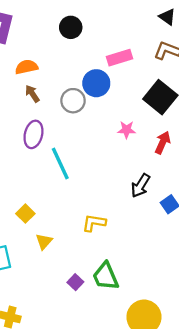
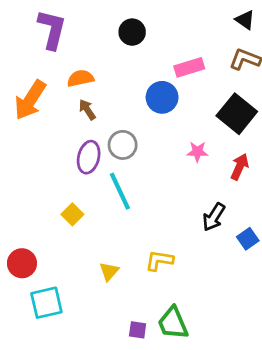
gray circle: (73, 101) -> (123, 145), moved
yellow square: (25, 214) -> (72, 214), moved
yellow triangle: (44, 241) -> (109, 271), moved
purple square: (75, 282) -> (138, 330), turned -35

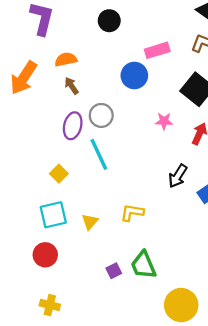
red circle: (22, 263) -> (45, 255), moved
cyan square: (46, 303) -> (53, 215), moved
purple square: (138, 330) -> (114, 271), turned -35

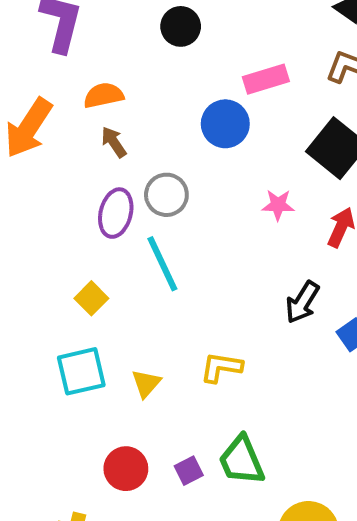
red circle: (45, 255) -> (126, 469), moved

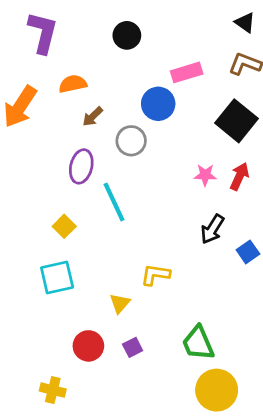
brown arrow: (114, 142) -> (93, 117), moved, turned -100
gray circle: (166, 195) -> (131, 141), moved
pink star: (278, 205) -> (205, 175), moved
yellow triangle: (146, 383) -> (120, 303), moved
green trapezoid: (242, 461) -> (198, 343), moved

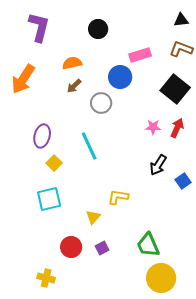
black triangle: (245, 23) -> (181, 20), turned -42
orange semicircle: (73, 84) -> (72, 63), moved
purple ellipse: (81, 166) -> (42, 136), moved

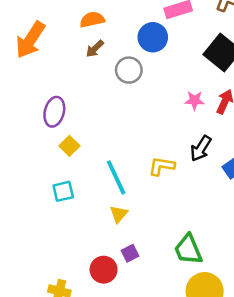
cyan line: (89, 146) -> (116, 177), moved
yellow L-shape: (118, 197) -> (162, 166), moved
cyan square: (49, 199) -> (63, 191), size x0.7
red circle: (71, 247) -> (104, 270), moved

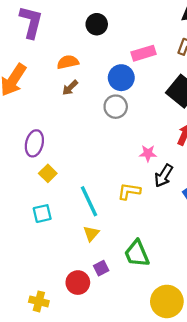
gray circle: (129, 70) -> (116, 107), moved
pink star: (194, 100) -> (148, 153), moved
green trapezoid: (188, 249) -> (137, 254), moved

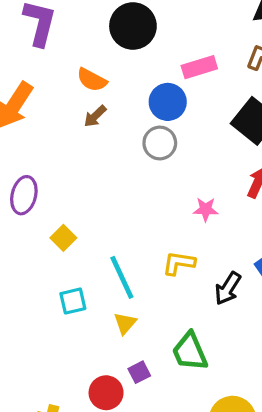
black circle: (97, 24) -> (133, 26), size x1.5
orange semicircle: (68, 62) -> (92, 80), turned -140
purple ellipse: (34, 143) -> (24, 195), moved
black arrow: (164, 176) -> (228, 288), moved
cyan square: (42, 214) -> (73, 301), moved

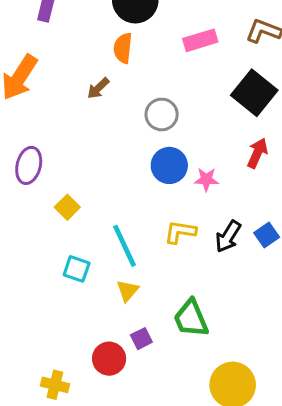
orange semicircle: (92, 80) -> (123, 48), moved, turned 68
blue circle: (168, 102) -> (169, 165), moved
black arrow: (228, 288) -> (228, 237), moved
cyan square: (73, 301) -> (77, 269), turned 32

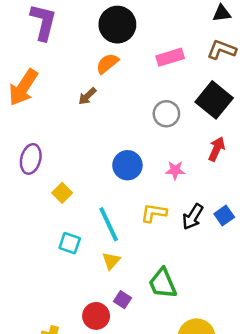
orange semicircle: (123, 48) -> (107, 64), turned 45
gray circle: (162, 114) -> (166, 114), moved
blue circle: (169, 165) -> (127, 165), moved
purple square: (141, 339) -> (122, 300), turned -30

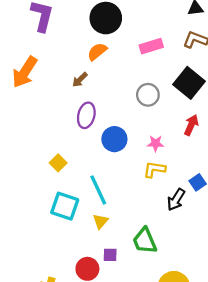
purple ellipse: (31, 159) -> (86, 115), moved
yellow L-shape: (154, 213) -> (154, 169), moved
black arrow: (193, 217) -> (176, 200), moved
cyan square: (70, 243) -> (65, 206), size x1.5
purple square: (122, 300) -> (110, 255), turned -32

